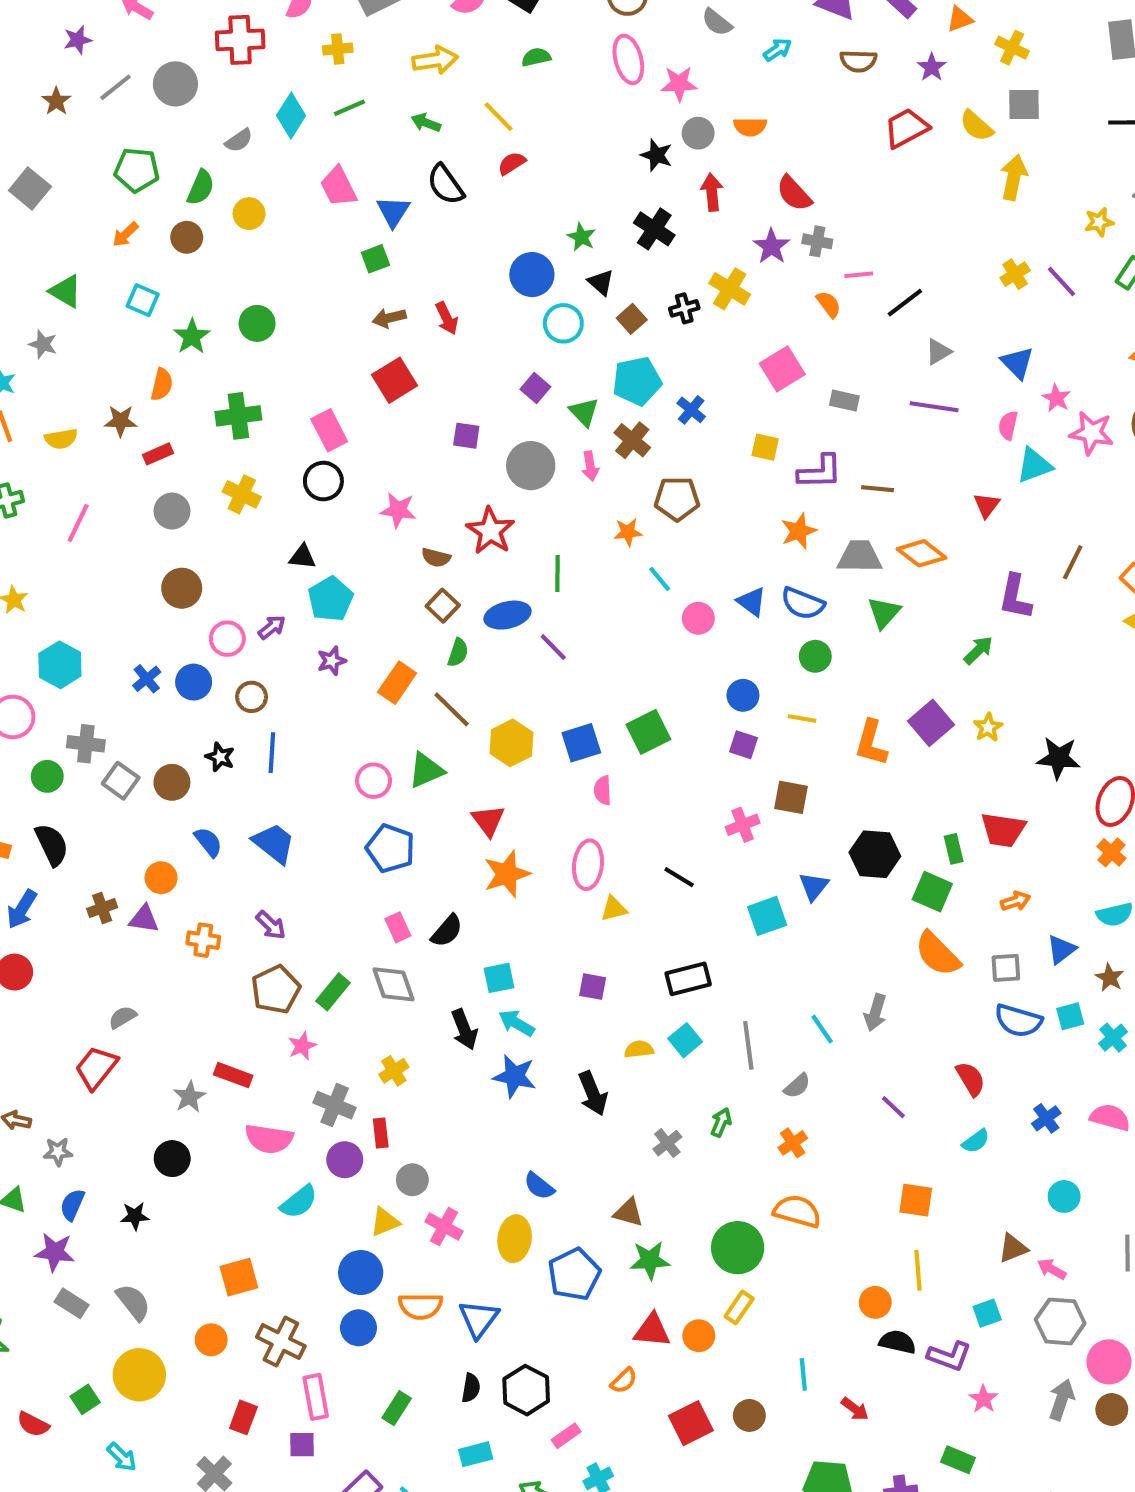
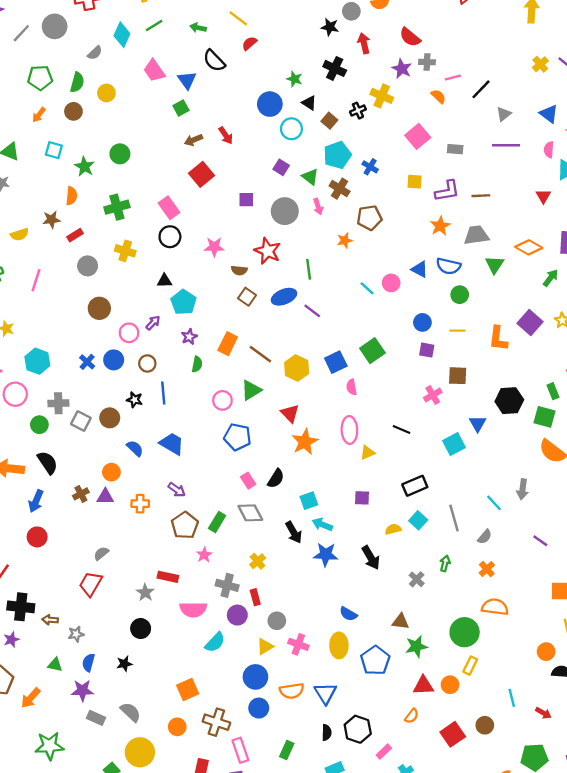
orange diamond: (922, 553) -> (529, 247), moved
cyan line: (660, 579) -> (367, 288), moved
green semicircle: (458, 653) -> (197, 364), moved

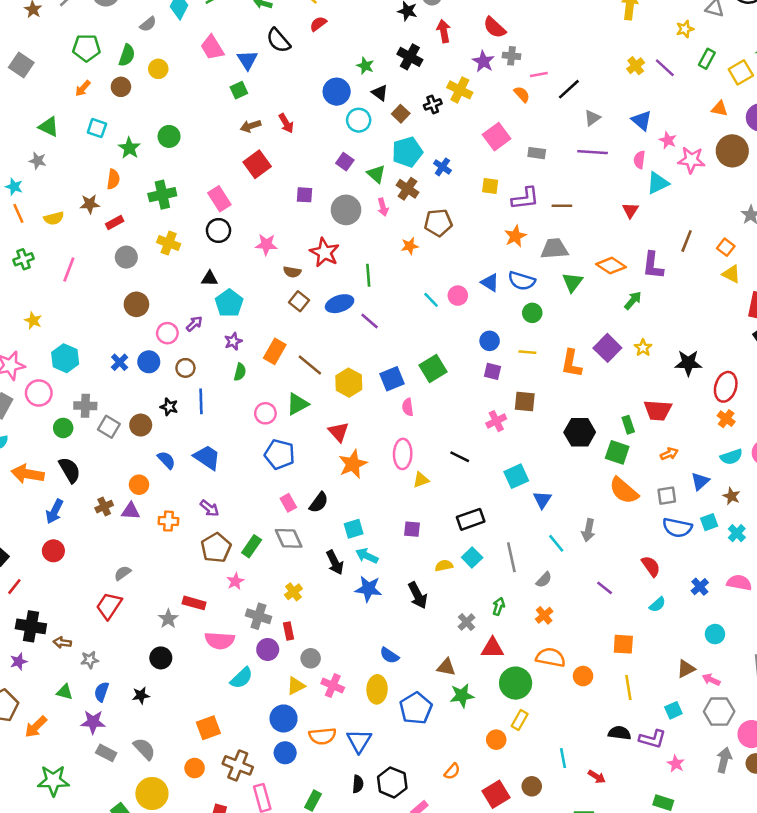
blue triangle: (478, 424) -> (542, 500), moved
orange circle: (546, 652) -> (583, 676), moved
red triangle: (423, 686) -> (492, 648), moved

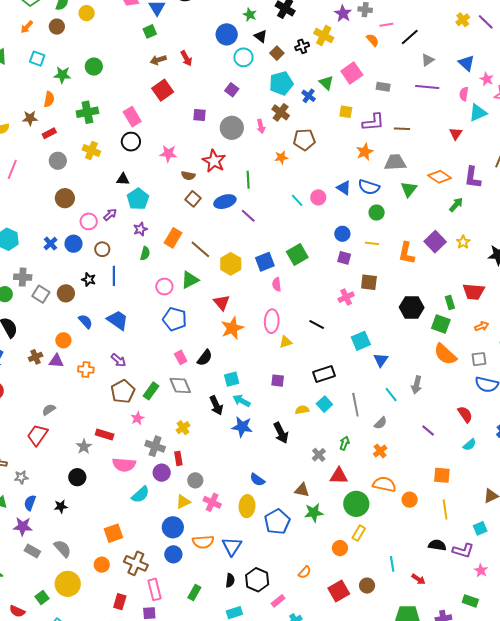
green star: (129, 148) -> (62, 75), turned -30
green triangle: (376, 174) -> (326, 83), moved

